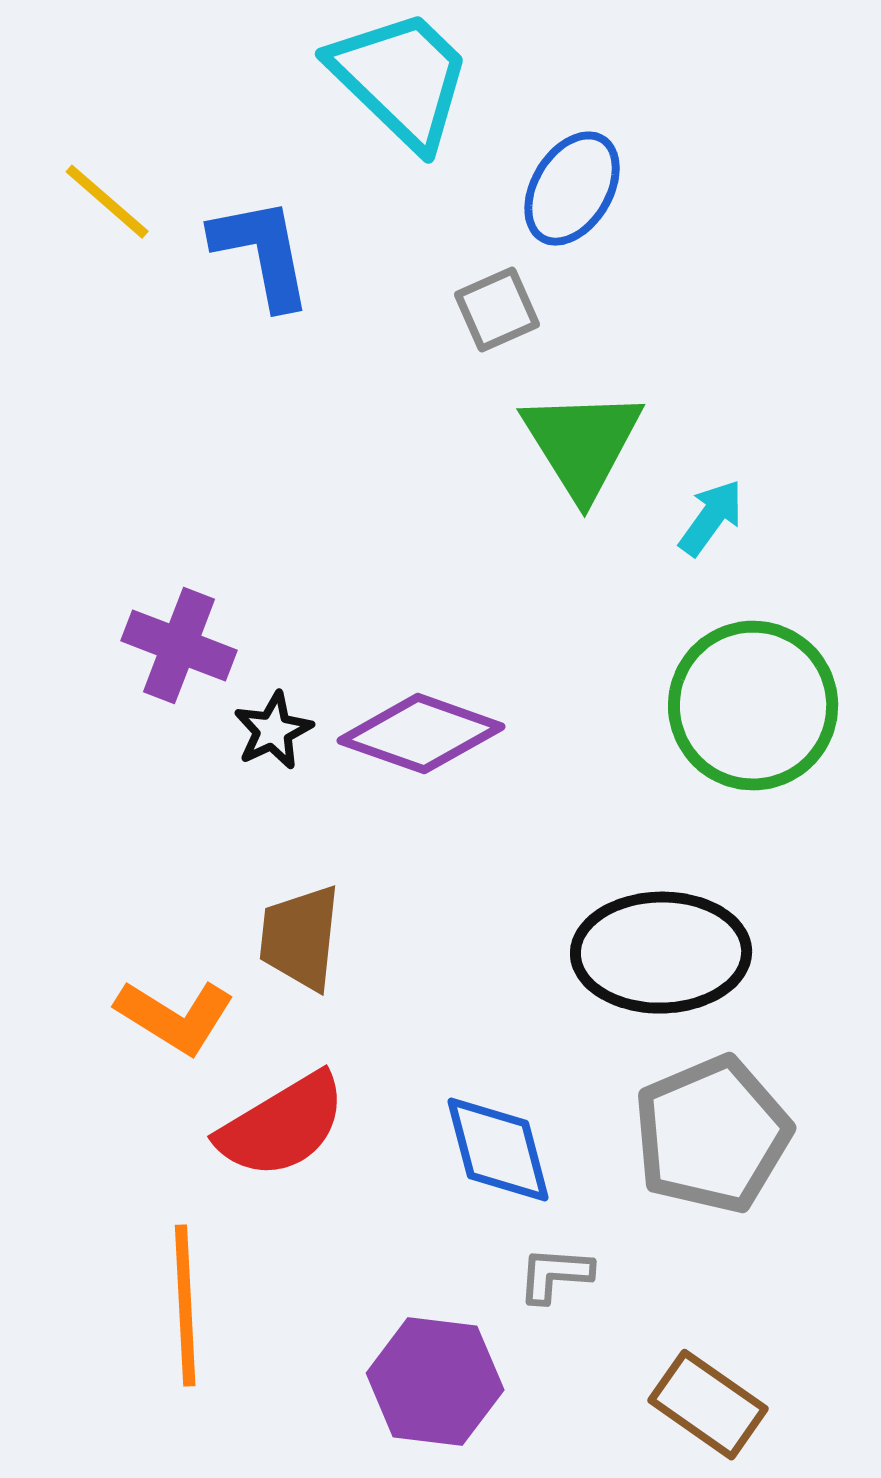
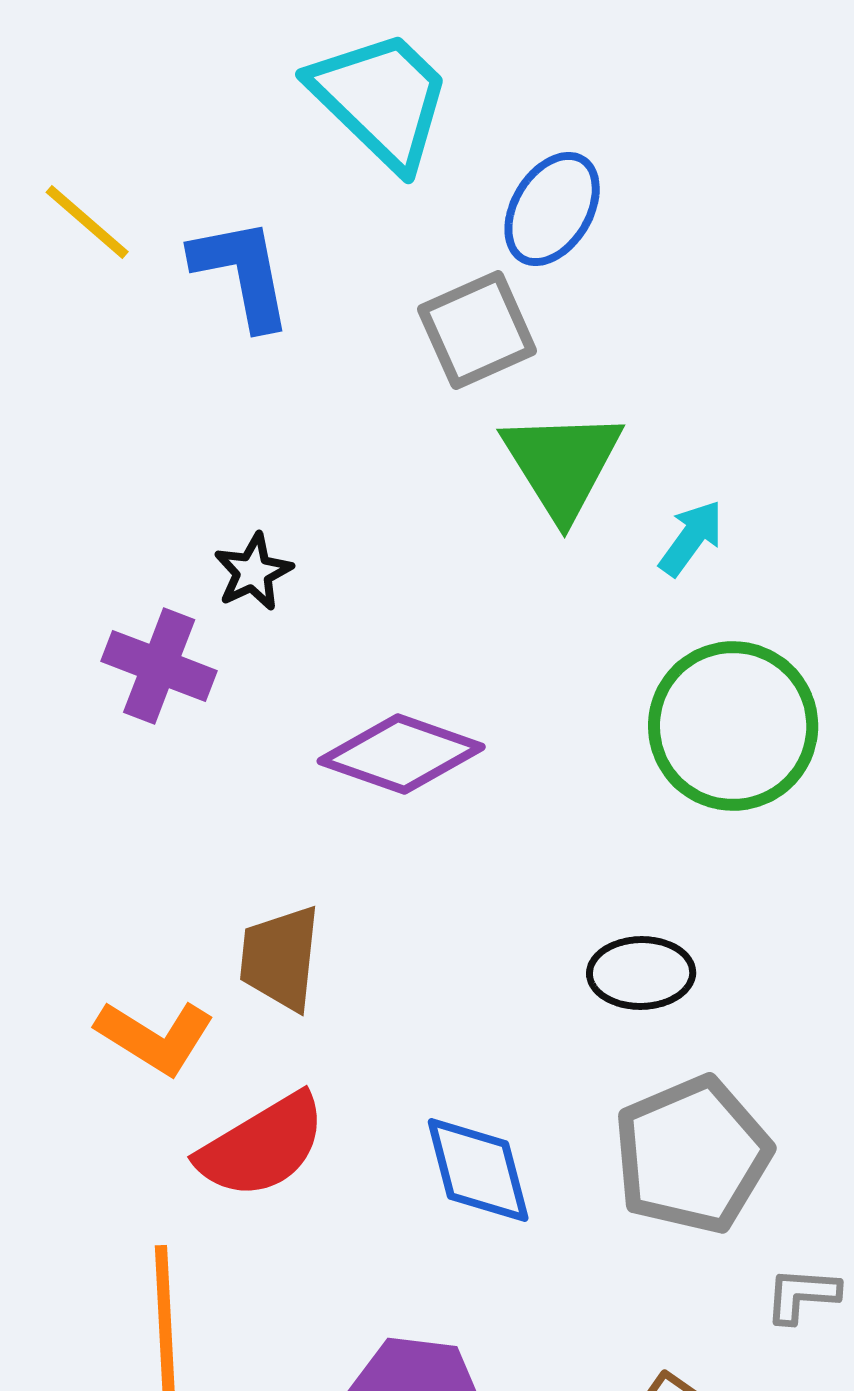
gray square: (497, 310) -> (477, 330), size x1.4
black star: (273, 731) -> (253, 572), moved
black ellipse: (661, 953) -> (641, 973), size x0.6
gray L-shape: (555, 1275) -> (802, 1295), moved

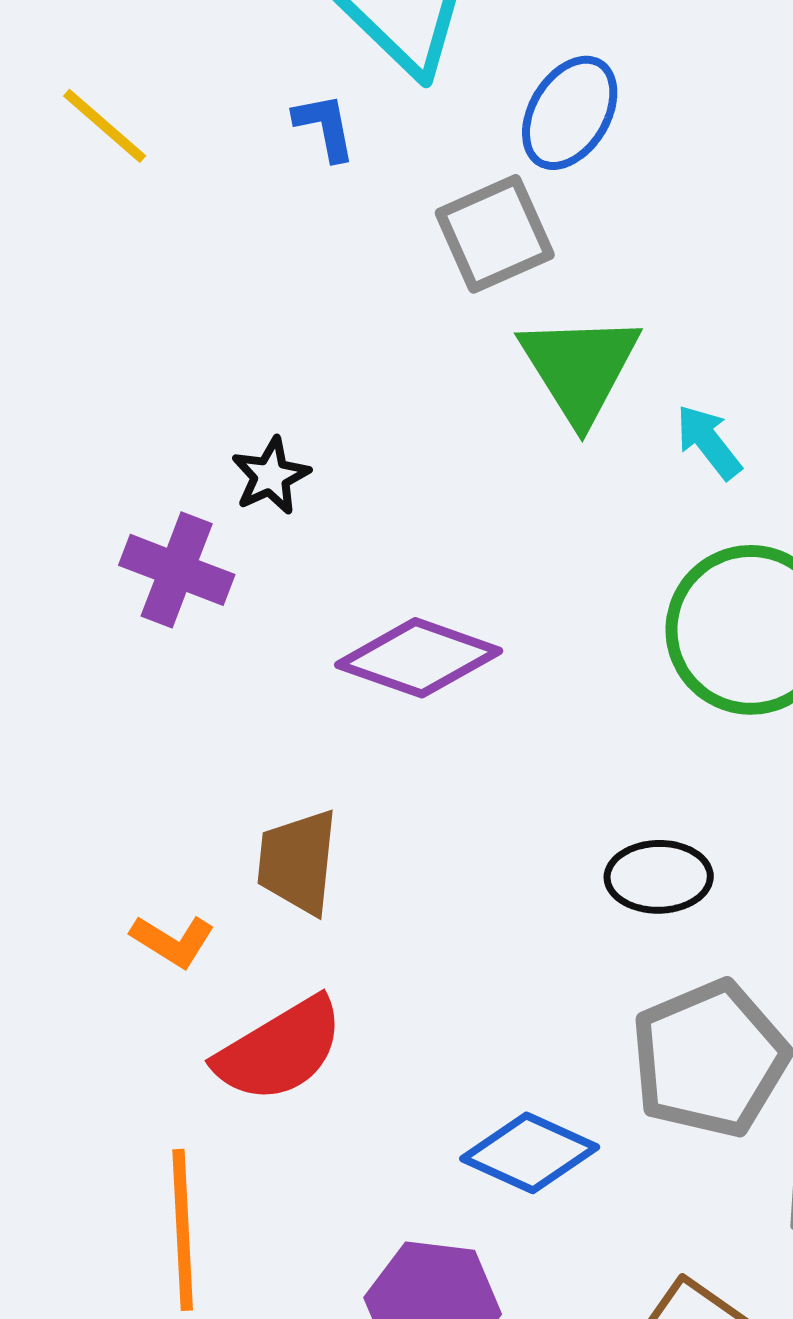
blue L-shape: (242, 273) -> (325, 127), moved, size x0.6
cyan arrow: (691, 538) -> (709, 442), turned -74
orange L-shape: (155, 1037) -> (173, 941), size x0.7
blue diamond: (478, 1170) -> (530, 1153), moved, turned -51

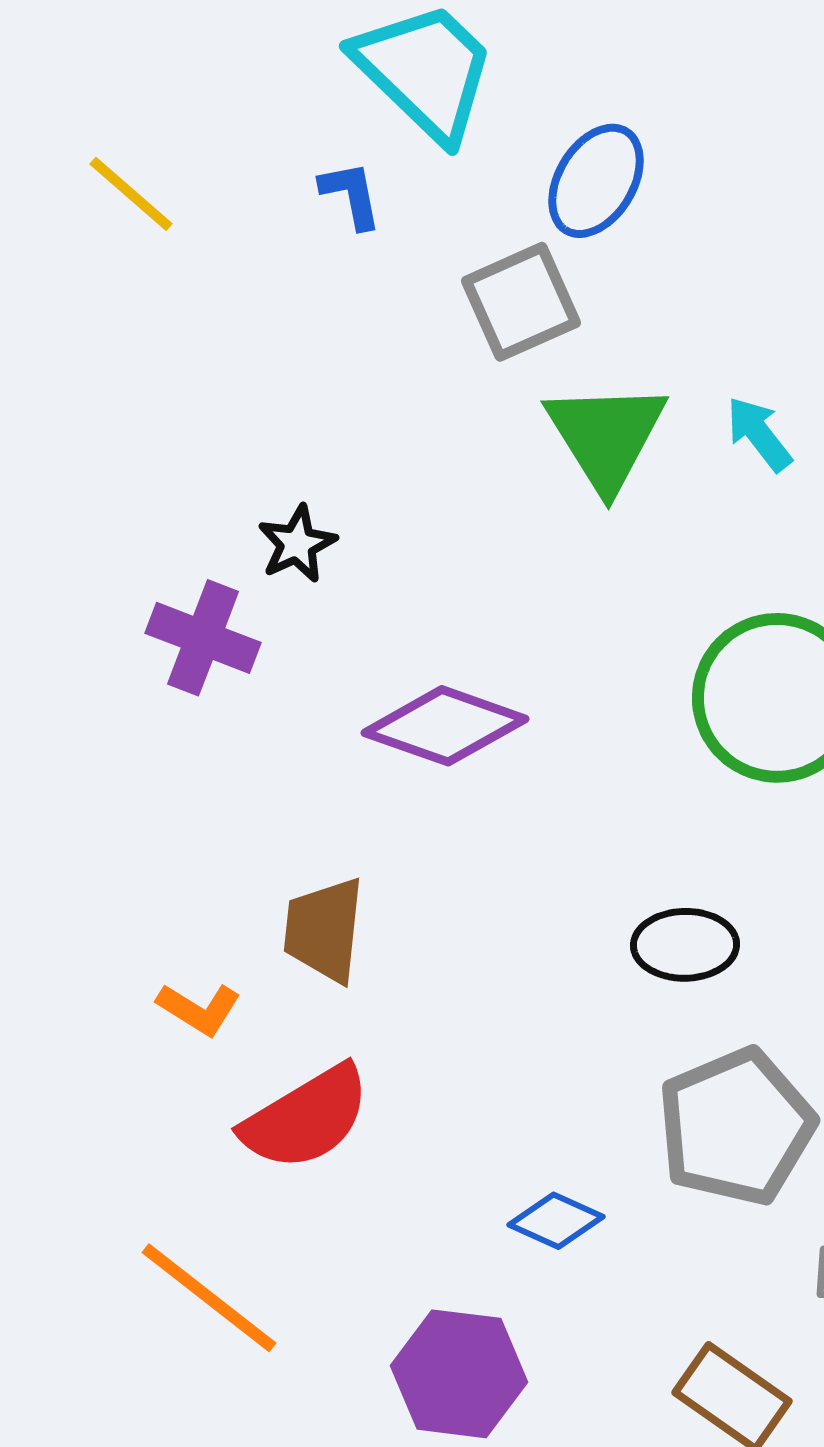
cyan arrow: (709, 442) -> (759, 434), moved
blue diamond: (530, 1153) -> (556, 1221), size x0.7
orange line: (183, 1230) -> (209, 1298), turned -49

